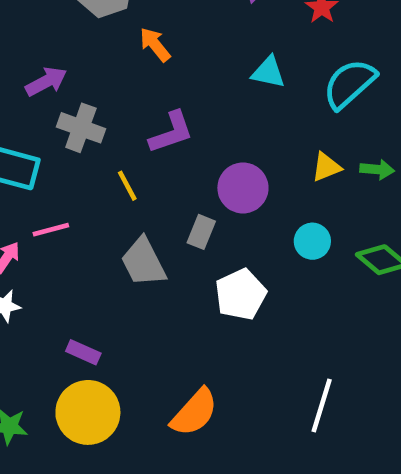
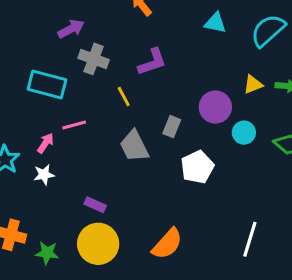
purple circle: (243, 188) -> (215, 107), moved

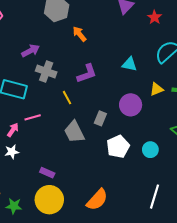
cyan triangle: (215, 23) -> (130, 64), moved
cyan circle: (244, 133) -> (150, 150), moved

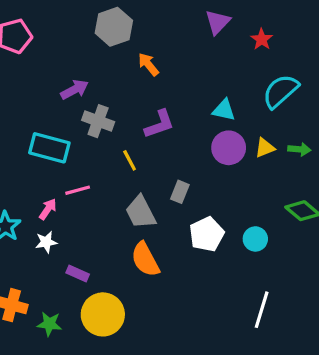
purple circle: (131, 105) -> (229, 148), moved
purple rectangle: (47, 173) -> (78, 274), moved
orange semicircle: (97, 200) -> (145, 259), moved, turned 110

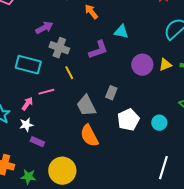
cyan triangle: (224, 110) -> (121, 32), moved
yellow line: (130, 160) -> (69, 73), moved
purple rectangle: (78, 274) -> (37, 142), moved

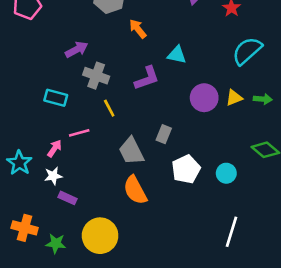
cyan rectangle: (28, 65) -> (56, 98), size x0.7

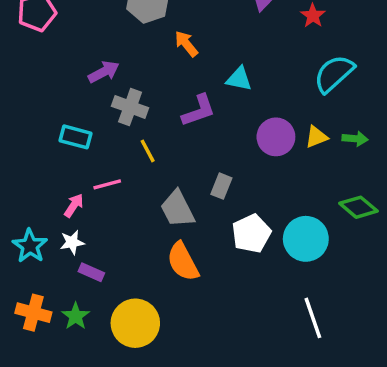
cyan star: (19, 163) -> (30, 246), moved
cyan circle: (226, 173) -> (306, 239), size x1.6
white line: (231, 232) -> (313, 318), turned -36
green star: (56, 243) -> (76, 316), moved, turned 30

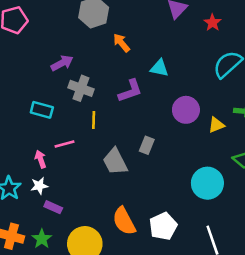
yellow triangle: (316, 137) -> (216, 125), moved
yellow line: (148, 151) -> (94, 120), turned 30
pink arrow: (74, 205) -> (41, 159), turned -54
white pentagon: (251, 234) -> (163, 226), moved
orange semicircle: (183, 262) -> (124, 221), moved

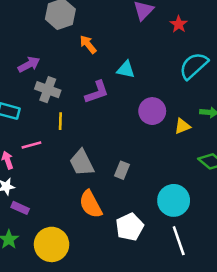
gray rectangle: (147, 145) -> (122, 170), moved
cyan circle: (207, 183) -> (174, 200), moved
orange semicircle: (124, 221) -> (91, 204), moved

